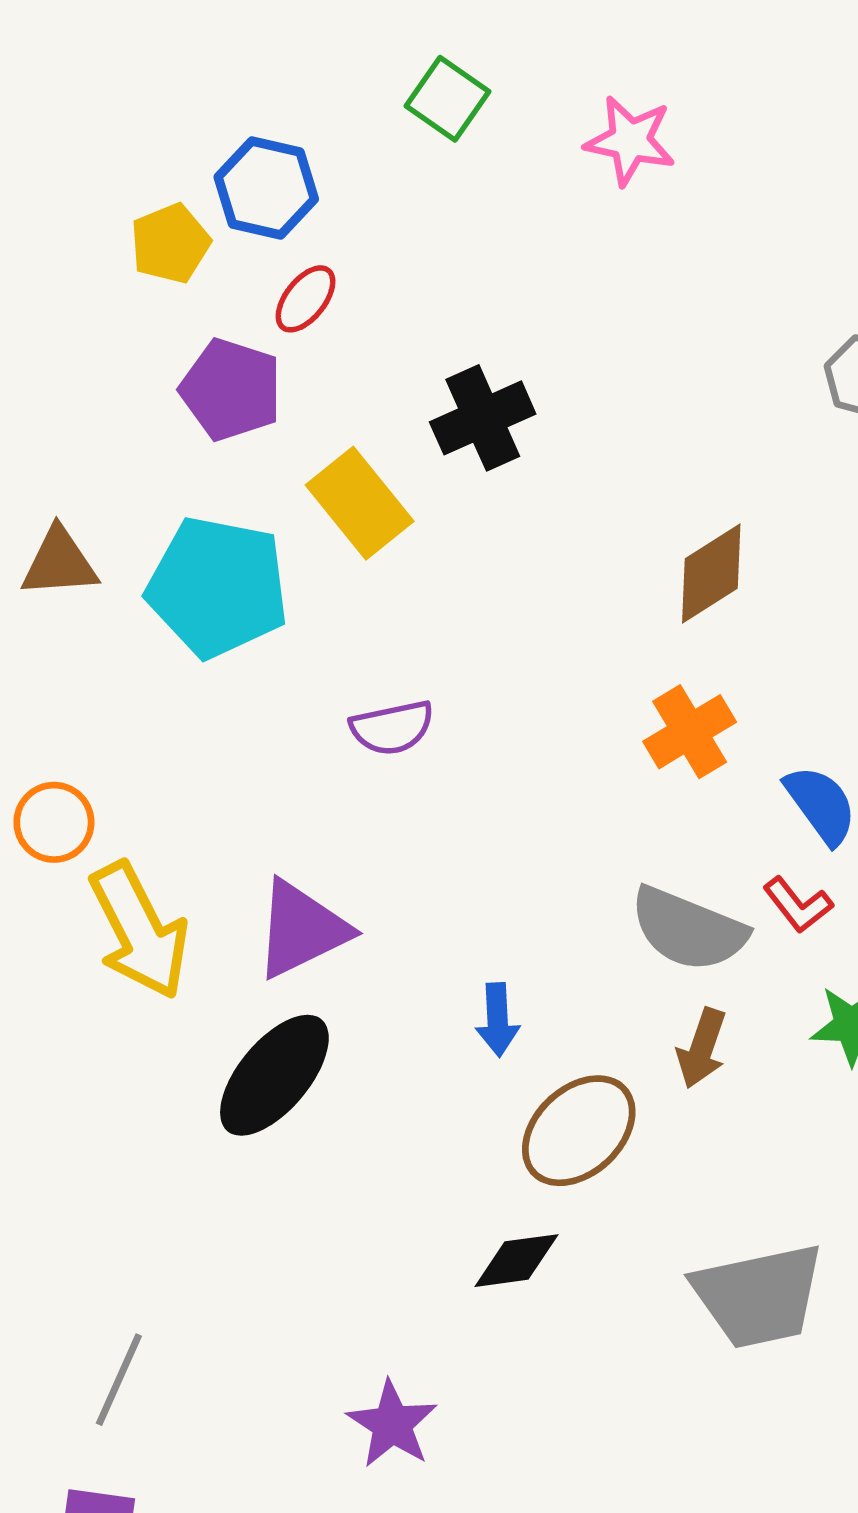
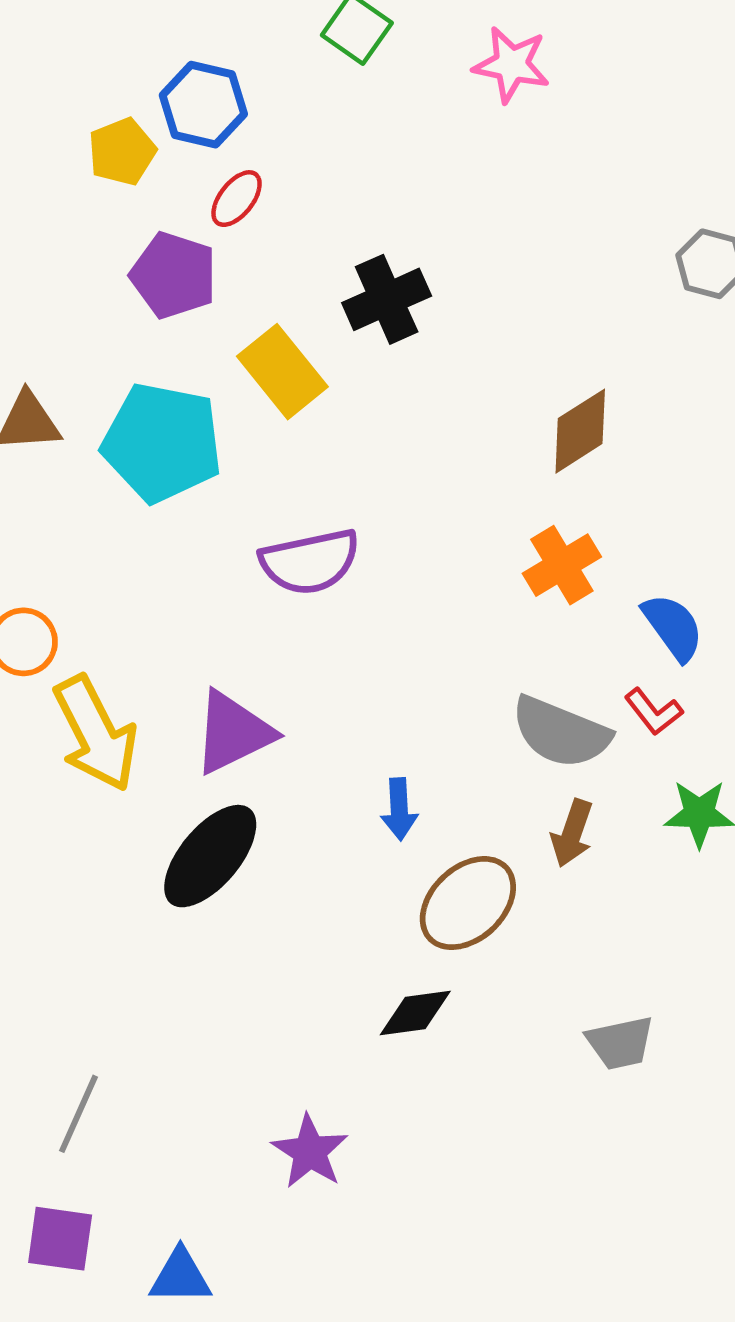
purple semicircle: (392, 728) -> (310, 562), size x1.4
gray trapezoid: (759, 1296) -> (620, 1043), size x0.6

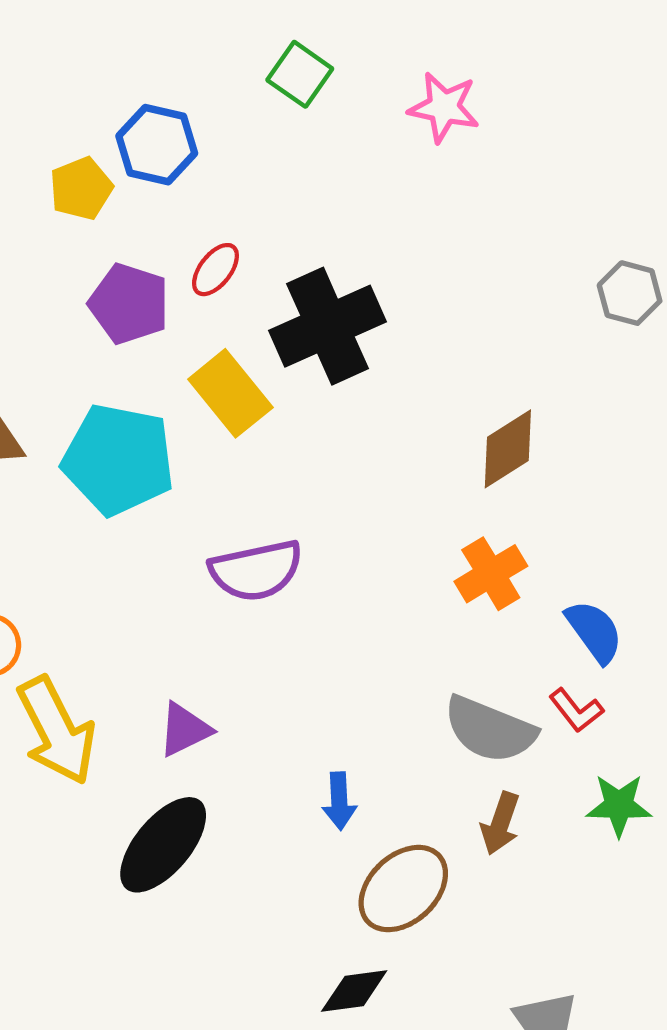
red ellipse: (237, 199) -> (215, 270), moved
black cross: (387, 299) -> (328, 326), size x1.4
purple triangle: (233, 732) -> (185, 730), size x0.7

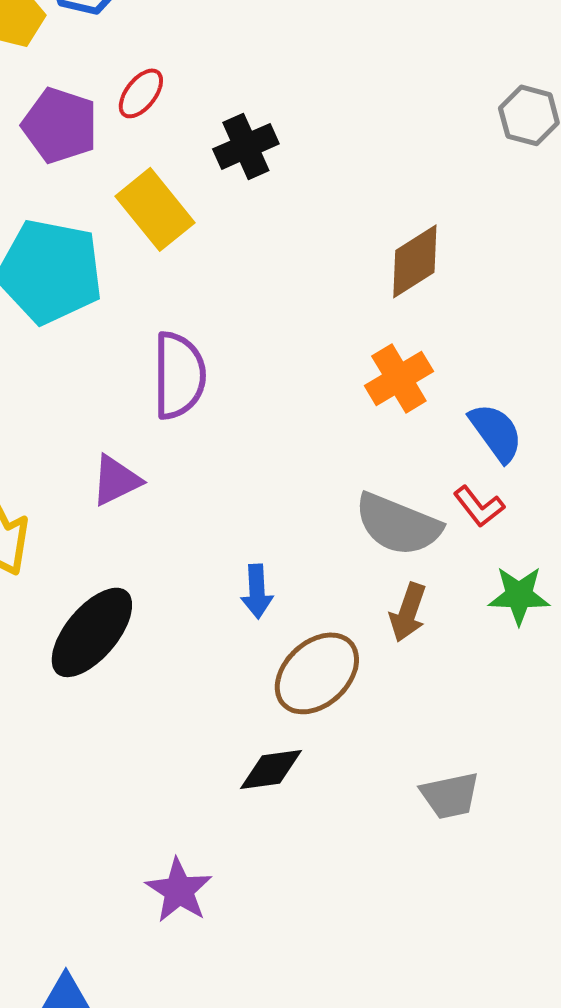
black cross: (328, 326) -> (246, 146), size x0.6
purple semicircle: (256, 571) -> (179, 375), turned -78
purple triangle: (185, 730) -> (116, 480), moved

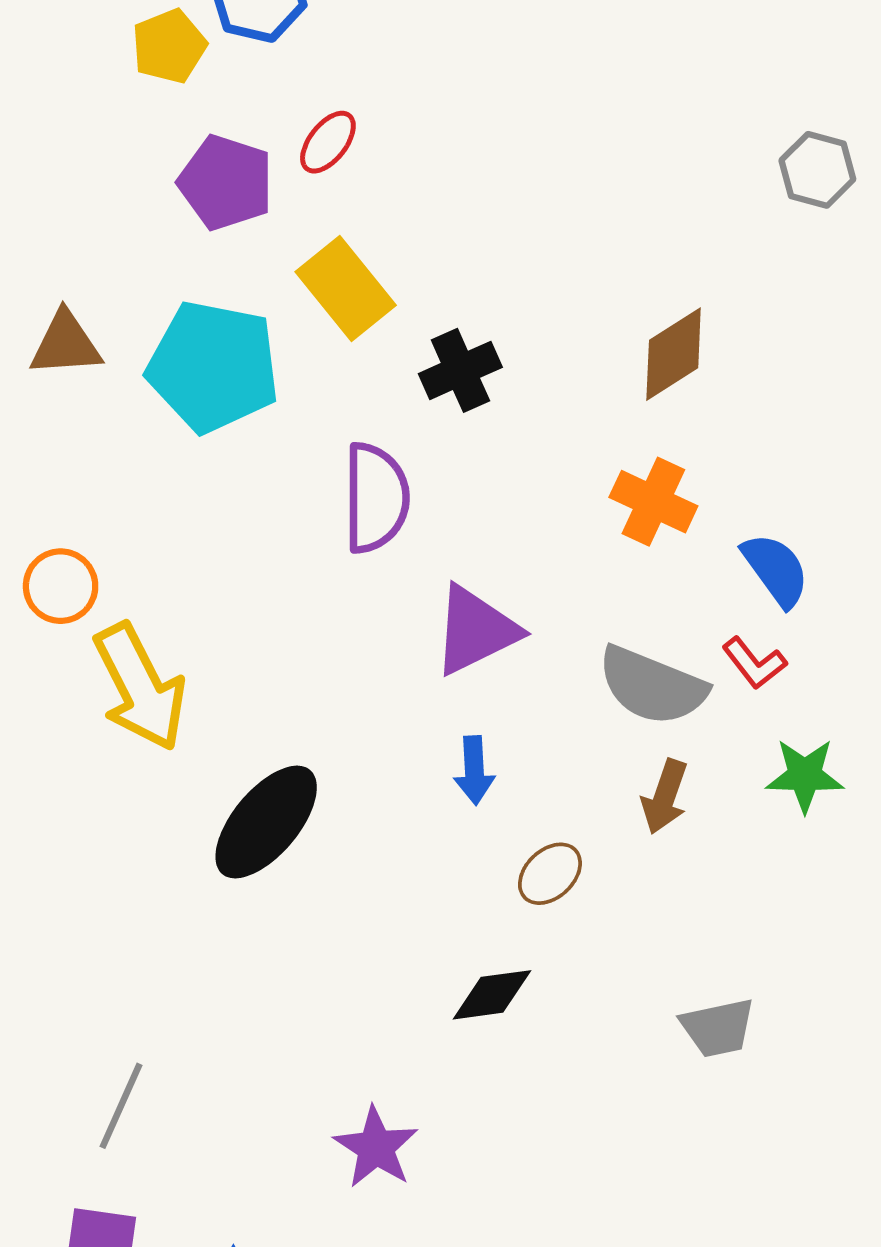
black cross: (246, 146) -> (460, 370), moved
orange cross: (399, 378) -> (653, 502), turned -34
purple triangle: (116, 480) -> (476, 630), moved, size x1.4
brown ellipse: (317, 673) -> (550, 874), size x0.6

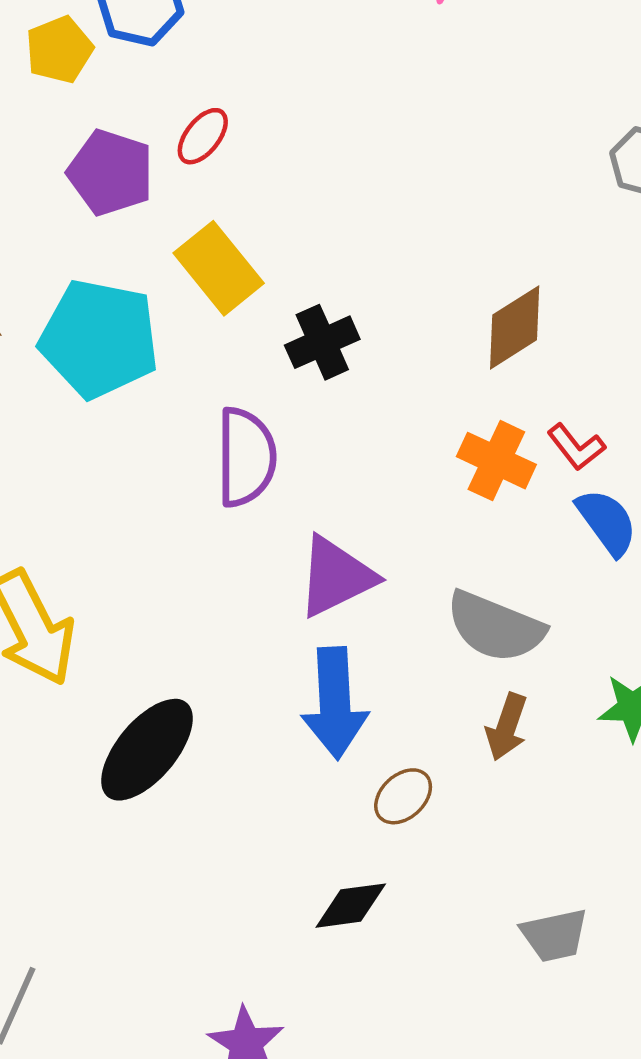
red L-shape: (754, 663) -> (576, 447), moved
blue arrow: (474, 770) -> (335, 703), size x1.8

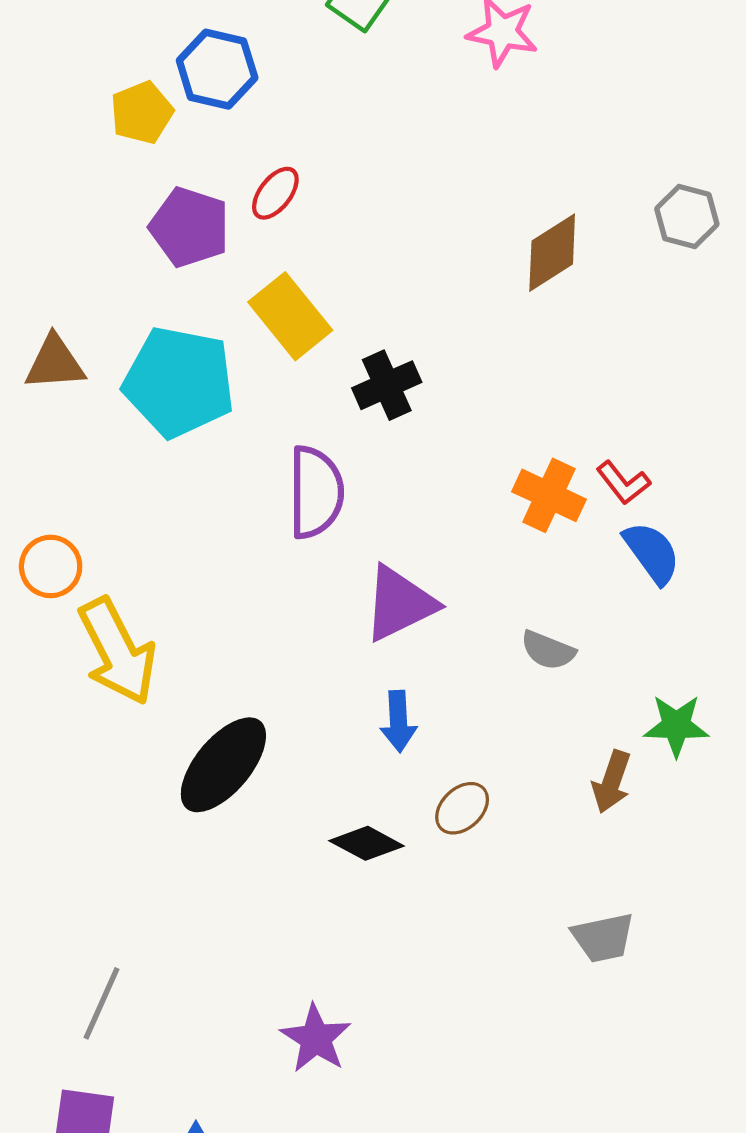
brown diamond: (515, 327) -> (552, 253), moved
gray semicircle: (495, 627) -> (548, 650), size x0.6
blue arrow: (335, 703) -> (398, 721), size x0.6
brown arrow: (507, 727) -> (612, 782), moved
black diamond: (351, 906) -> (367, 843), moved, turned 36

